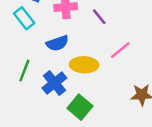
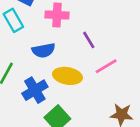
purple line: (99, 17) -> (89, 40), moved

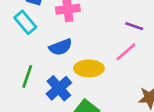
purple line: (89, 40) -> (134, 26), moved, turned -30

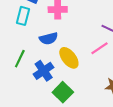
cyan rectangle: (25, 22) -> (23, 16), turned 48
yellow ellipse: (89, 68) -> (69, 58), turned 45

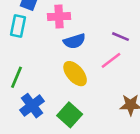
blue semicircle: (49, 39) -> (74, 41), moved
blue cross: (44, 71) -> (32, 106), moved

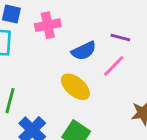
blue semicircle: (74, 41) -> (84, 51), moved

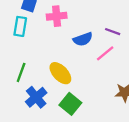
yellow ellipse: (75, 87) -> (60, 73), moved

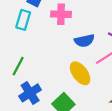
yellow ellipse: (60, 73) -> (80, 73), moved

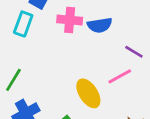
blue semicircle: (84, 41) -> (100, 25), moved

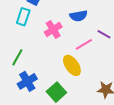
pink cross: (70, 20) -> (53, 30), moved, turned -36
pink line: (120, 76) -> (84, 44), moved

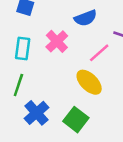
cyan rectangle: (23, 17) -> (23, 48), moved

